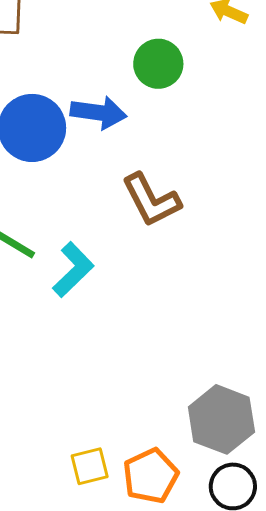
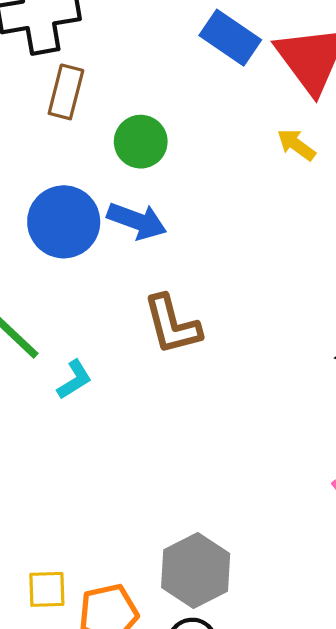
green circle: (158, 64) -> (141, 142), moved
cyan L-shape: (73, 270) -> (74, 380), size x0.7

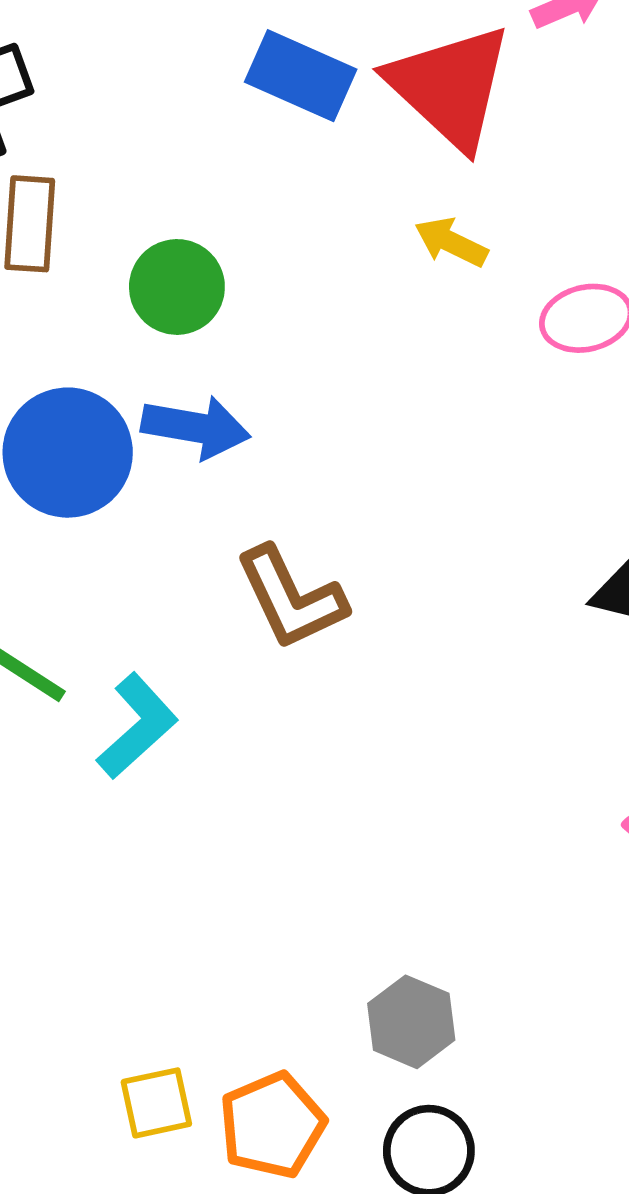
cyan L-shape: (74, 380) -> (137, 726), size x1.4
gray hexagon: (196, 570) -> (411, 1022), size x0.7

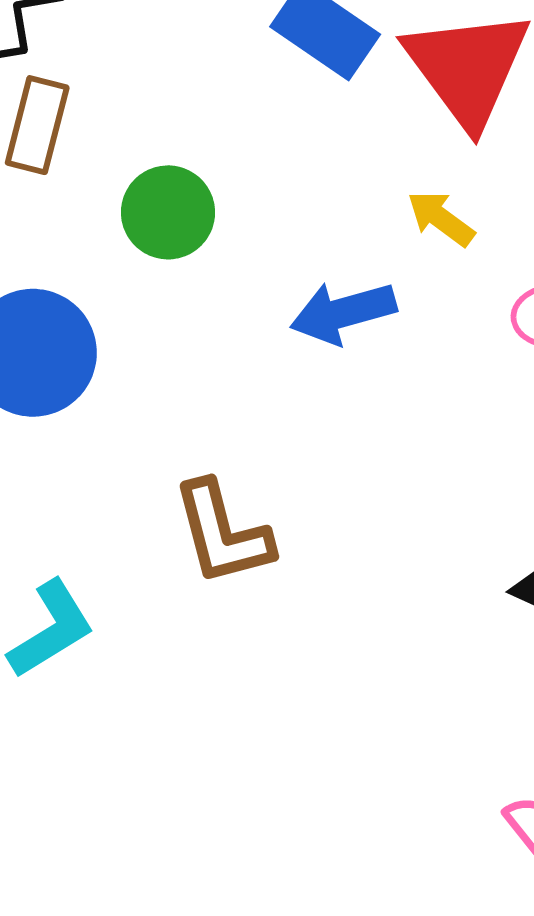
blue arrow: (196, 427) -> (343, 313), moved, turned 144

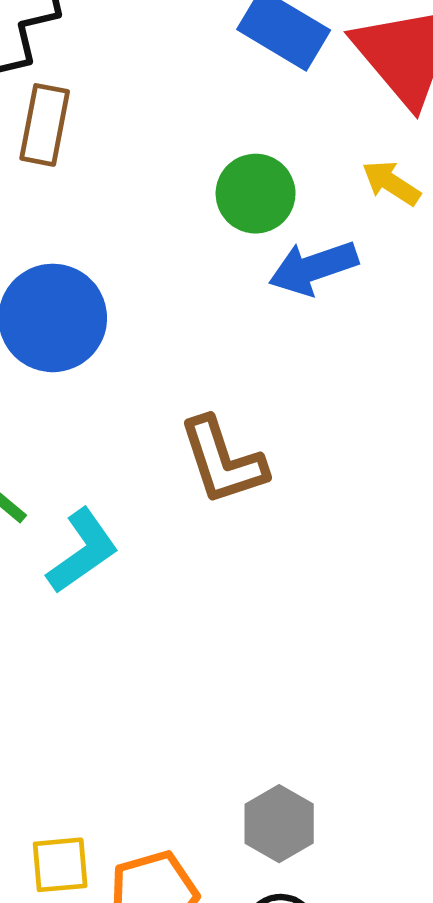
green circle: (168, 212) -> (256, 194), moved

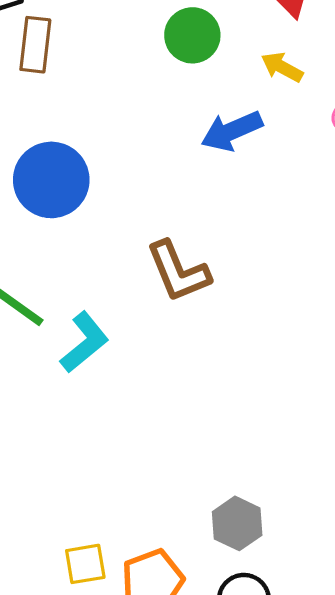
green circle: (256, 194) -> (192, 35), moved

